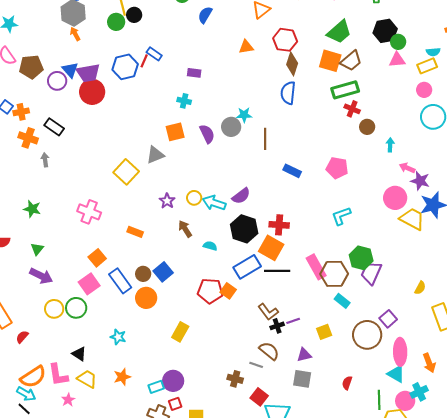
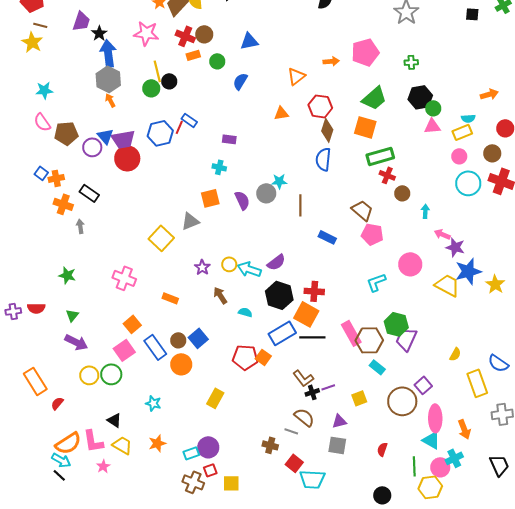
brown trapezoid: (351, 61) -> (362, 210), moved, turned -100
pink circle: (395, 198) -> (410, 264), moved

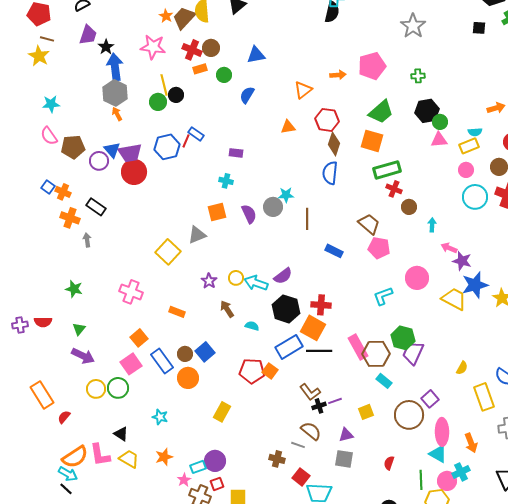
orange cross: (56, 178) -> (63, 192), turned 35
pink star: (103, 466) -> (184, 480), moved

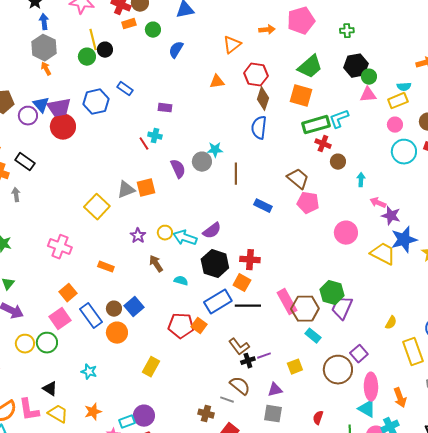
blue arrow: (115, 67) -> (44, 22), size x0.6
red line: (186, 141) -> (144, 144), moved, turned -56
orange square: (217, 212) -> (146, 188), moved
cyan L-shape: (383, 296) -> (339, 119), moved
orange square: (313, 328) -> (242, 283), size x0.7

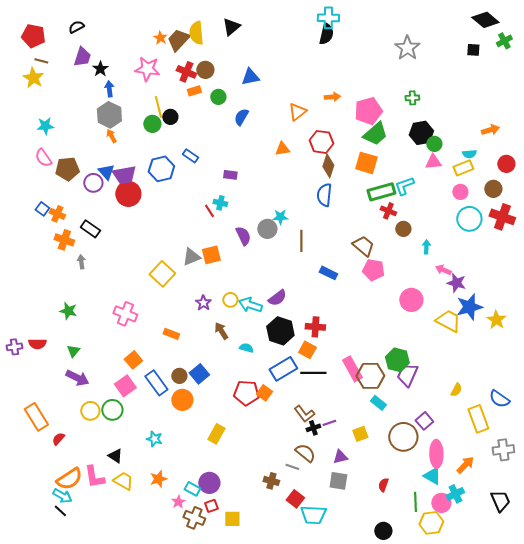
pink pentagon: (301, 21) -> (368, 111), moved
orange arrow: (400, 398) -> (465, 465), turned -114
cyan rectangle: (127, 422) -> (192, 489), turned 49

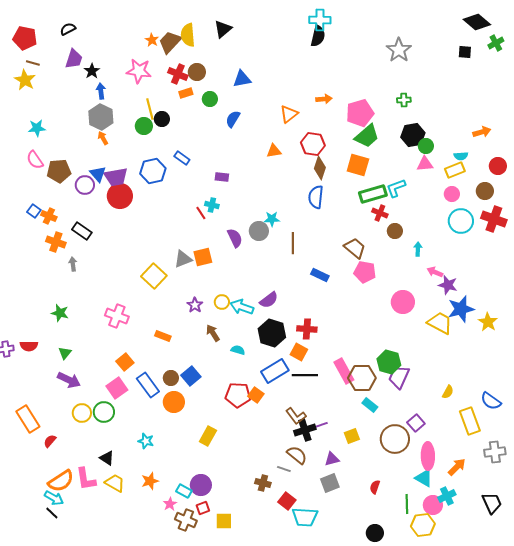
black cross: (313, 428) -> (305, 430), size x1.5
gray square: (338, 481) -> (330, 483), turned -30

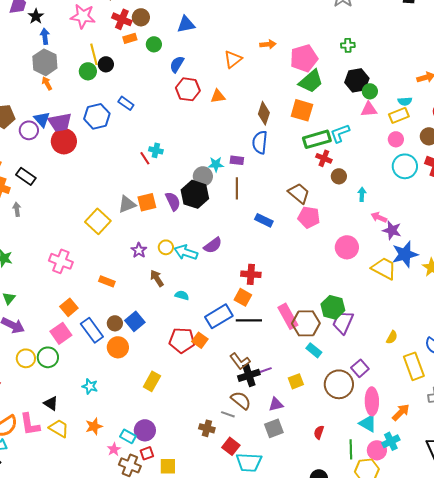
red hexagon: (313, 144) -> (188, 89), moved
purple rectangle: (222, 177) -> (237, 160), moved
purple semicircle: (235, 238) -> (173, 201), moved
black hexagon: (272, 333) -> (195, 194), moved

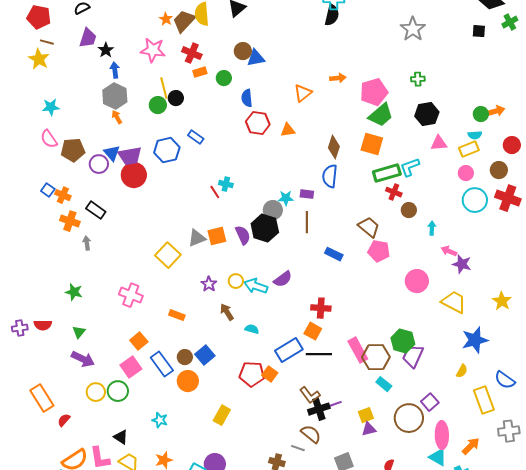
brown circle: (141, 17) -> (243, 51), moved
blue semicircle: (177, 64) -> (247, 98), turned -36
green circle: (370, 91) -> (481, 114), moved
blue star: (405, 254) -> (475, 340), moved
purple triangle: (276, 404) -> (369, 429), moved

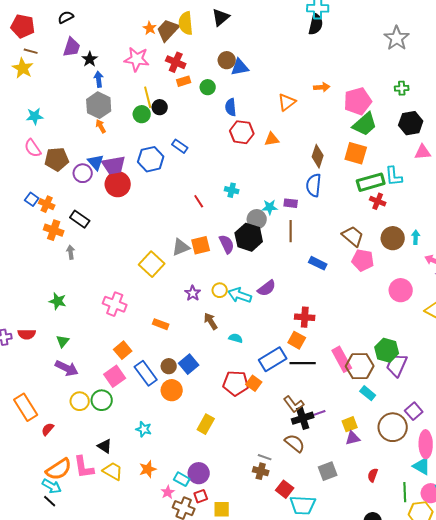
cyan L-shape: (410, 167) -> (394, 176), turned -75
cyan cross: (226, 184) -> (232, 190), moved
brown circle: (409, 210) -> (393, 238), moved, size x1.5
gray line: (298, 448) -> (265, 457), moved

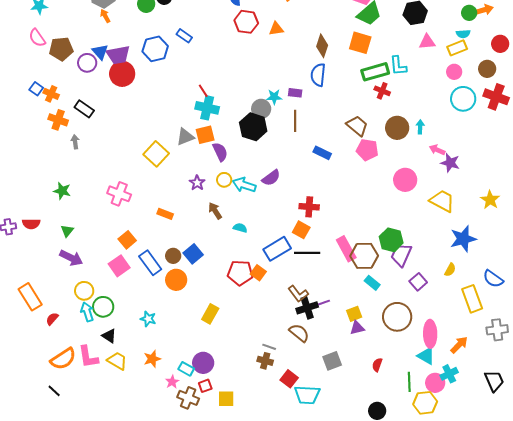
cyan cross: (232, 190) -> (207, 108), moved, size x1.6
purple semicircle: (227, 244) -> (220, 152), moved
green circle: (102, 400) -> (103, 307), moved
purple square: (414, 411) -> (418, 282), moved
cyan arrow: (52, 486) -> (87, 312), moved, turned -138

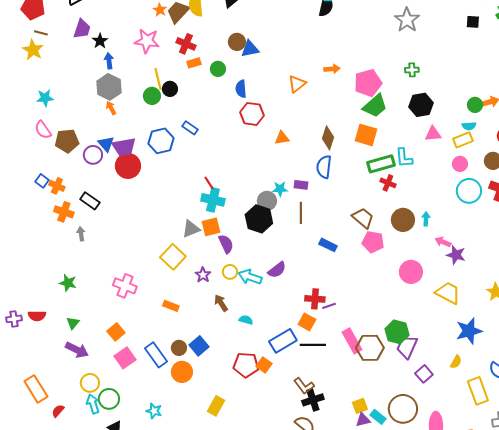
orange triangle: (276, 29) -> (282, 138), moved
yellow square: (156, 154) -> (173, 257), moved
orange square: (127, 240) -> (116, 332), moved
cyan rectangle: (372, 283) -> (378, 417), moved
purple line: (323, 303) -> (329, 306), moved

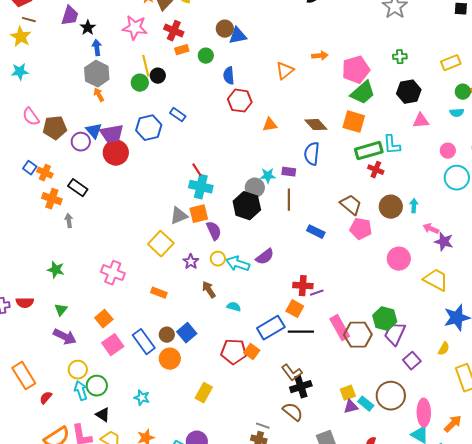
cyan star: (45, 98) -> (20, 72), moved
brown diamond: (328, 138) -> (316, 125), turned -60
yellow rectangle: (463, 140) -> (451, 63), moved

